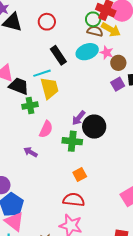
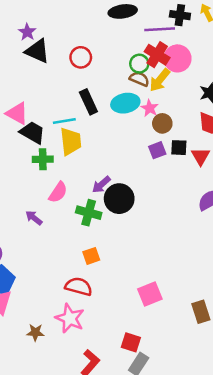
yellow arrow: (111, 30) -> (160, 80), turned 90

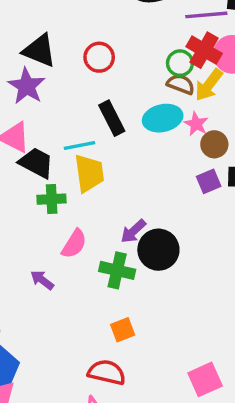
purple star: (27, 32) -> (27, 86), moved, size x1.5

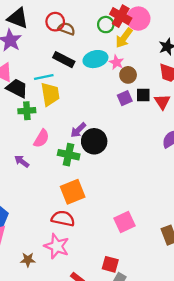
brown semicircle: (181, 84) -> (67, 29), moved
black rectangle: (112, 118) -> (64, 60), turned -35
orange square: (123, 330) -> (73, 192), size x1.6

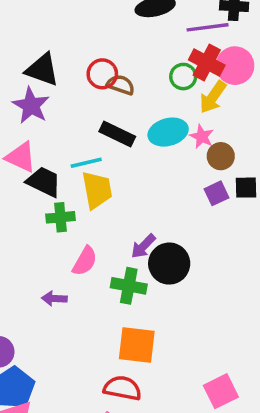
purple arrow: (22, 161) -> (54, 298), turned -32
orange square: (73, 192) -> (137, 345), turned 30

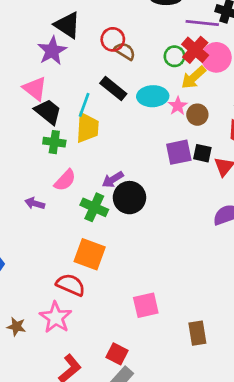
brown circle: (221, 156) -> (197, 115), moved
cyan line: (86, 163) -> (84, 105), turned -70
purple square: (217, 193) -> (179, 152), size x1.4

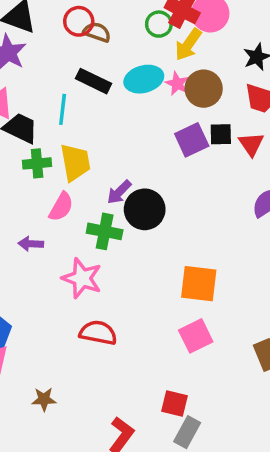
brown circle: (197, 115) -> (204, 89), size x1.4
yellow trapezoid: (87, 128) -> (75, 162), moved
orange square: (90, 254) -> (199, 284), moved
pink star: (56, 317) -> (82, 278), moved

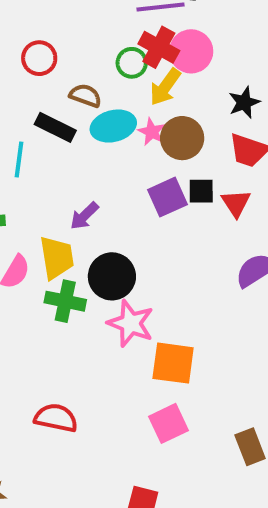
brown semicircle: (97, 32) -> (85, 96), moved
yellow trapezoid: (75, 162) -> (57, 258), moved
purple arrow: (119, 192) -> (84, 216), moved
pink star: (82, 278) -> (131, 323), moved

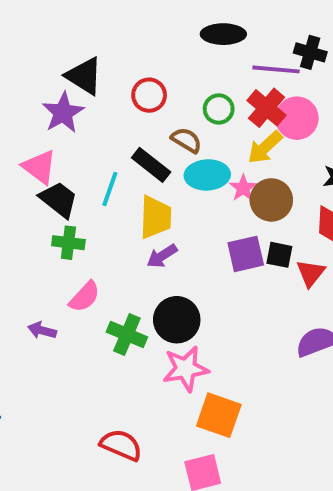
green circle: (132, 63) -> (219, 109), moved
yellow trapezoid: (57, 258) -> (156, 217), moved
pink star: (131, 323) -> (186, 369), turned 30
red semicircle: (56, 418) -> (121, 445), moved

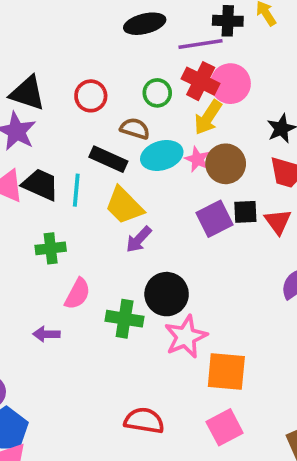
black trapezoid: (59, 200) -> (40, 184), moved
yellow trapezoid: (156, 217) -> (124, 206), turned 147

